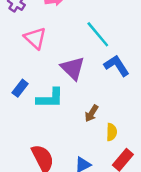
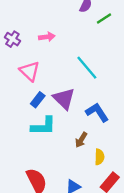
blue L-shape: (117, 66) -> (97, 112), moved
blue rectangle: (20, 88) -> (38, 100), moved

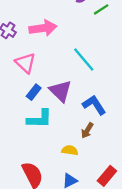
pink arrow: (47, 37) -> (43, 28), size x1.6
brown arrow: (81, 140) -> (87, 130), moved
yellow semicircle: (99, 157) -> (70, 150), moved, turned -84

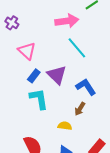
pink arrow: (43, 28) -> (67, 21), moved
cyan L-shape: (39, 119) -> (39, 99), turned -100

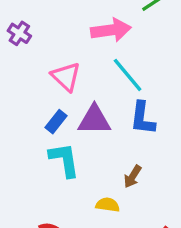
pink triangle: (27, 51) -> (66, 77), moved
purple triangle: (57, 75) -> (94, 120), turned -45
blue L-shape: (86, 87) -> (143, 118), moved, turned -140

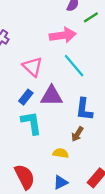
blue L-shape: (143, 118) -> (84, 109), moved

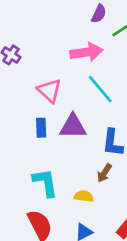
blue rectangle: (26, 97) -> (41, 128), turned -40
cyan L-shape: (31, 123) -> (45, 183), moved

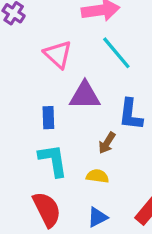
blue rectangle: (41, 128) -> (48, 118), moved
brown arrow: (104, 173) -> (107, 143), moved

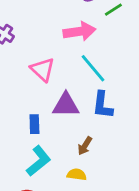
blue L-shape: (131, 114) -> (103, 105), moved
cyan L-shape: (53, 160) -> (39, 161), turned 60

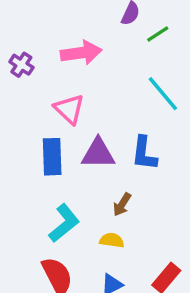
pink arrow: (79, 31) -> (81, 53), moved
cyan line: (93, 68) -> (163, 94), moved
blue rectangle: (34, 124) -> (52, 157), moved, size x1.5

